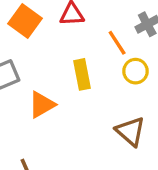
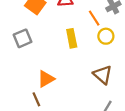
orange triangle: (42, 105) -> (46, 79), moved

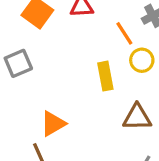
yellow rectangle: (72, 38) -> (105, 76), moved
brown triangle: (103, 75) -> (137, 117), turned -42

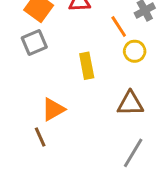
gray square: (18, 63) -> (34, 42), moved
yellow rectangle: (105, 76) -> (87, 66), moved

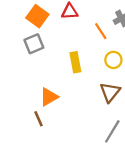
yellow circle: (135, 51) -> (113, 60), moved
brown triangle: (130, 104) -> (110, 92), turned -50

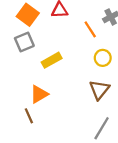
yellow rectangle: (75, 62) -> (52, 60), moved, turned 72

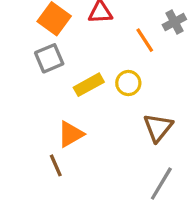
yellow circle: (103, 58) -> (128, 83), moved

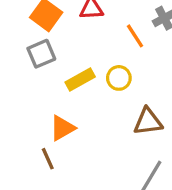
brown triangle: (158, 128) -> (148, 122), turned 44

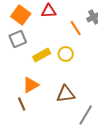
brown triangle: (148, 122) -> (66, 94), moved

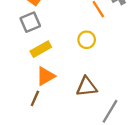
yellow rectangle: (42, 55) -> (41, 49), moved
brown line: (22, 104) -> (35, 98), turned 48

